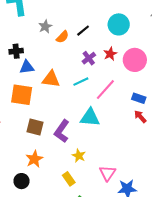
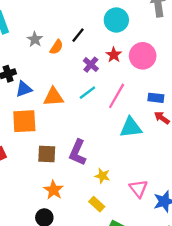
cyan triangle: (90, 117) -> (131, 127), moved

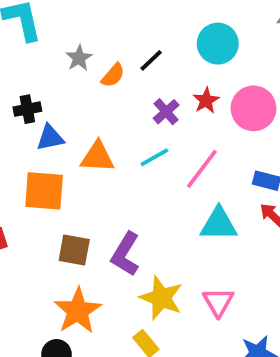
yellow star: (102, 176) -> (161, 298), size x1.6
pink triangle: (138, 189) -> (218, 302), moved
orange star: (54, 190) -> (78, 311), size x1.4

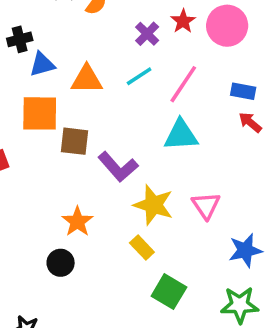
cyan triangle: (219, 224) -> (181, 135), moved
brown square: (74, 250) -> (75, 141), moved
purple L-shape: (125, 254) -> (118, 167), turned -69
orange star: (78, 311) -> (77, 222), size x0.7

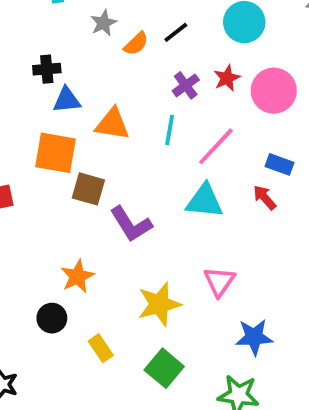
cyan line: (139, 76) -> (170, 130), turned -56
red arrow: (250, 122) -> (265, 198), moved
yellow star: (153, 205) -> (159, 304), moved, turned 30
yellow rectangle: (142, 248) -> (101, 348), moved

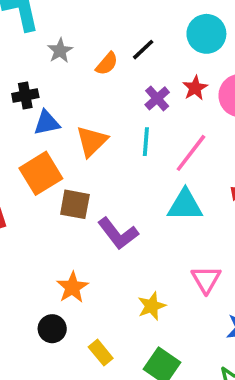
gray star: (104, 23) -> (60, 51), moved
orange triangle: (112, 124) -> (92, 141), turned -48
orange square: (55, 153) -> (41, 173), turned -36
yellow star: (159, 304) -> (152, 306), size x0.7

